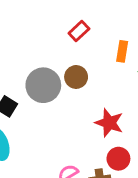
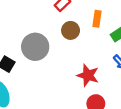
brown circle: (76, 77) -> (71, 30), moved

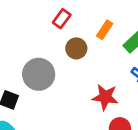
orange rectangle: (97, 19) -> (105, 30), turned 35

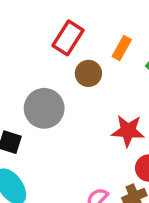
red rectangle: (62, 19) -> (68, 38), size x1.4

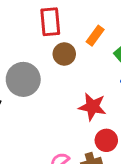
red rectangle: (68, 38) -> (50, 22), turned -44

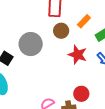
red star: (92, 107) -> (78, 55), moved

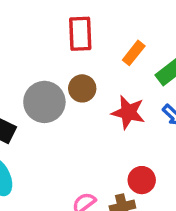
brown circle: (61, 31) -> (82, 88), moved

